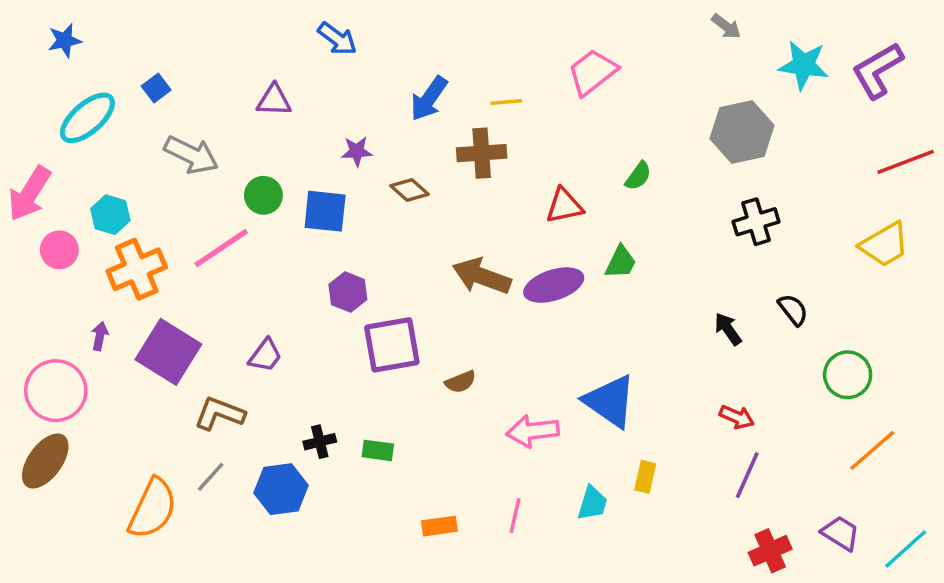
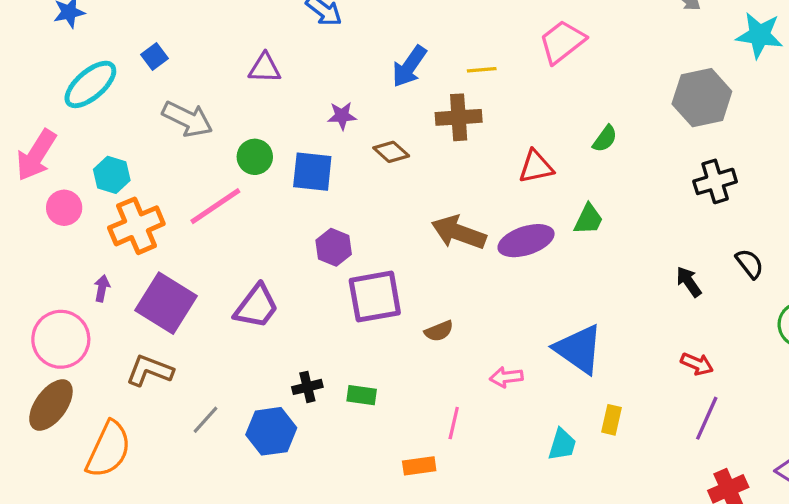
purple trapezoid: (265, 355) -> (256, 306), size x1.4
brown L-shape: (219, 413) -> (150, 371), moved
pink arrow: (533, 431) -> (506, 377), size x0.7
orange semicircle: (153, 508) -> (108, 449), moved
pink line: (515, 516) -> (454, 423), moved

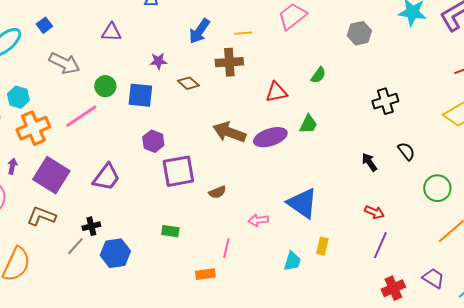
gray hexagon: (702, 98) -> (359, 33), moved, size x0.7
black cross: (307, 387) -> (91, 226), moved

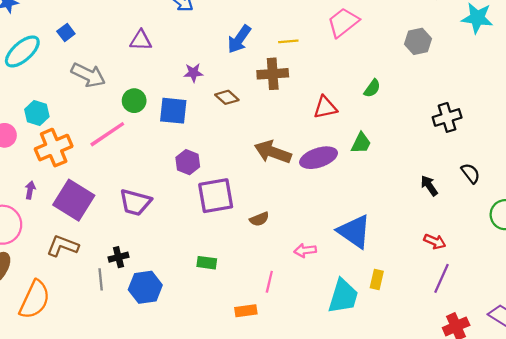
purple trapezoid: (106, 177) -> (135, 202), turned 68
gray line: (75, 246) -> (101, 279), turned -48
cyan trapezoid: (292, 261) -> (343, 296), size x1.6

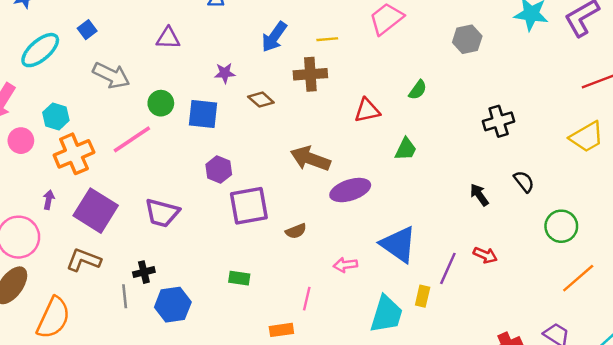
purple ellipse: (319, 158) -> (350, 190), moved
purple line: (441, 278) -> (448, 268), moved

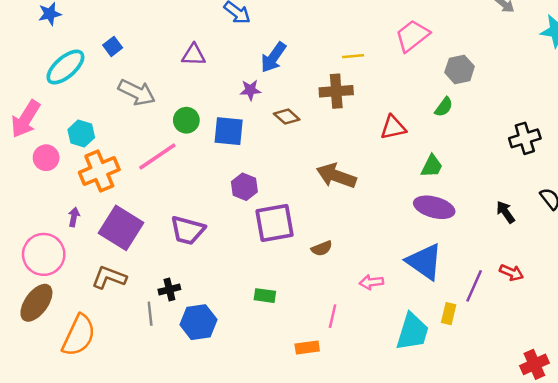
blue arrow: (274, 37) -> (273, 57), moved
gray hexagon: (467, 39) -> (460, 69), moved
purple ellipse: (350, 190) -> (434, 207), moved, turned 33

